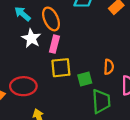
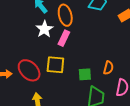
yellow square: (61, 68) -> (55, 65), moved
red ellipse: (23, 86) -> (29, 70), turned 35

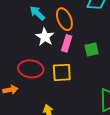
red ellipse: (29, 70) -> (31, 69), moved, turned -30
green square: (85, 74) -> (92, 50), moved

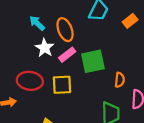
pink rectangle: (67, 43) -> (67, 55), turned 35
green square: (92, 50) -> (93, 61), size x1.6

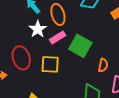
green square: (93, 61) -> (80, 46), turned 35
red ellipse: (30, 81) -> (21, 58), turned 60

